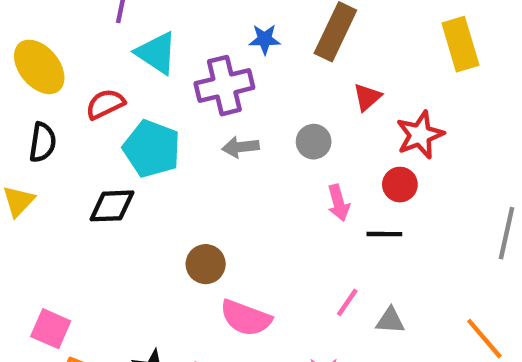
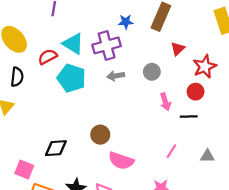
cyan triangle: (156, 53) -> (73, 44), moved
black diamond: (112, 206) -> (56, 148), moved
gray triangle: (390, 320) -> (207, 156), moved

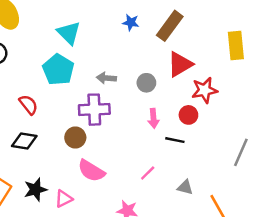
purple cross: (107, 45) -> (94, 110), moved
red triangle: (178, 49) -> (180, 64), size x1.6
red semicircle: (48, 57) -> (28, 105), moved, turned 66

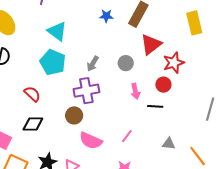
gray arrow: (106, 78) -> (93, 64), turned -56
pink line: (148, 173) -> (127, 136), moved

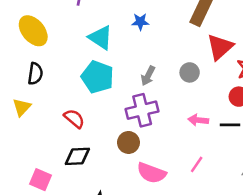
blue star: (106, 16) -> (140, 22), moved
pink arrow: (135, 91) -> (198, 120), moved, turned 112

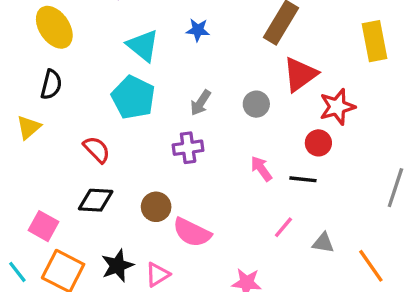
purple cross: (142, 110) -> (188, 148), size x0.7
pink arrow: (198, 120) -> (261, 169), turned 42
brown circle: (128, 142) -> (156, 207), moved
pink line: (197, 164) -> (283, 227), moved

